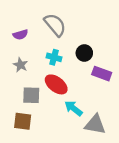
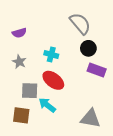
gray semicircle: (55, 25) -> (80, 24), moved
black circle: (84, 53) -> (88, 48), moved
cyan arrow: (73, 108) -> (47, 105), moved

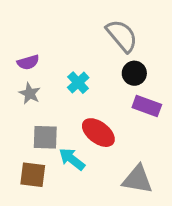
purple semicircle: (19, 33) -> (28, 62), moved
cyan cross: (51, 55) -> (78, 83), turned 32
red ellipse: (53, 80) -> (98, 133), moved

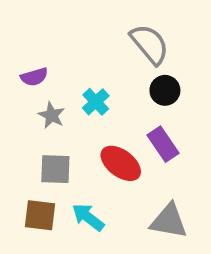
gray star: (30, 94) -> (52, 115), moved
purple rectangle: (147, 106) -> (163, 144), moved, turned 36
cyan arrow: (72, 159) -> (88, 217), moved

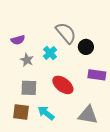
gray semicircle: (150, 44) -> (66, 33), moved
purple rectangle: (163, 144) -> (97, 75), moved, turned -48

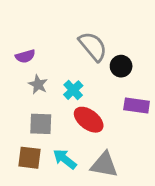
cyan cross: (50, 53) -> (73, 90), moved
gray triangle: (88, 115) -> (104, 165), moved

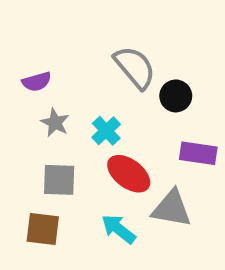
cyan arrow: (65, 159) -> (118, 229), moved
gray triangle: (104, 165) -> (172, 208), moved

